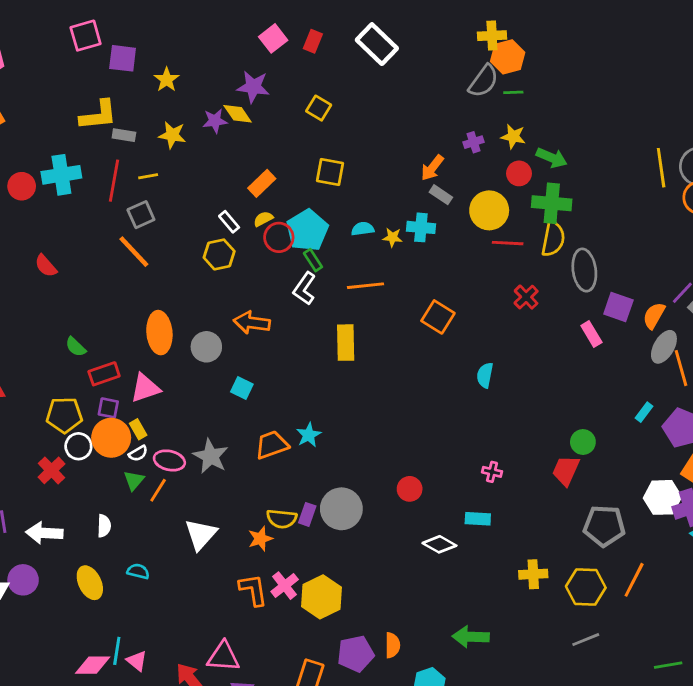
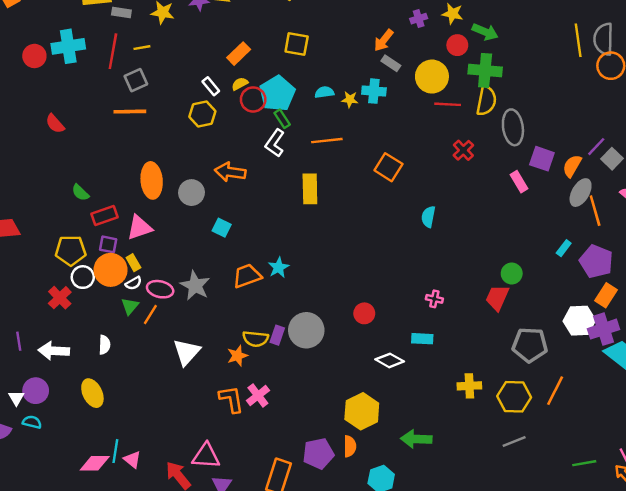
orange line: (134, 252) -> (130, 112), turned -48
cyan semicircle: (138, 571) -> (32, 422), moved
yellow hexagon: (321, 597) -> (362, 411), moved

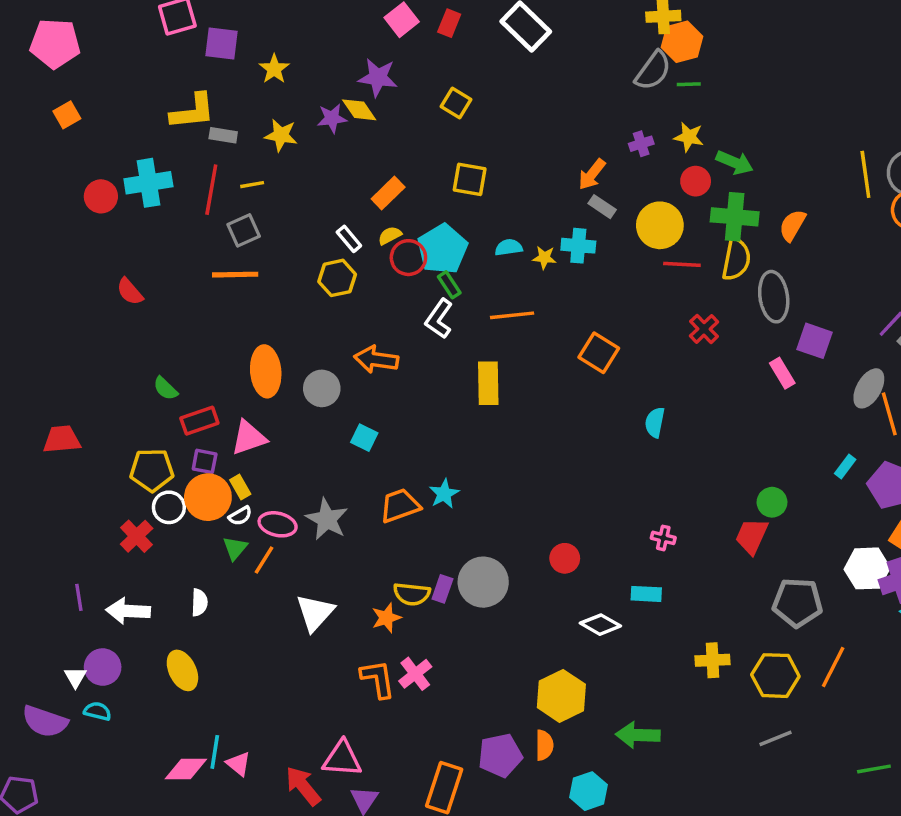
orange semicircle: (572, 166) -> (792, 225), moved

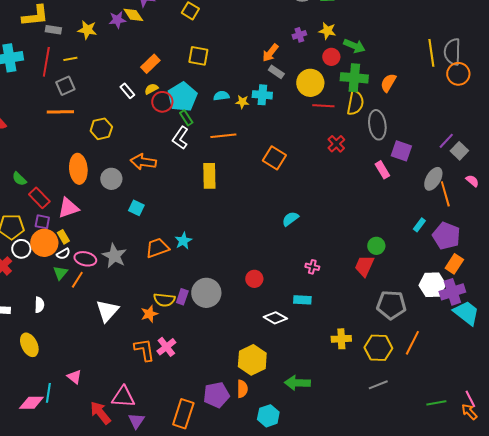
yellow hexagon: (337, 278) -> (101, 129), moved
red rectangle: (199, 421) -> (39, 198), turned 65
cyan semicircle: (655, 422) -> (290, 219), moved, turned 42
pink triangle: (239, 764) -> (74, 377), moved

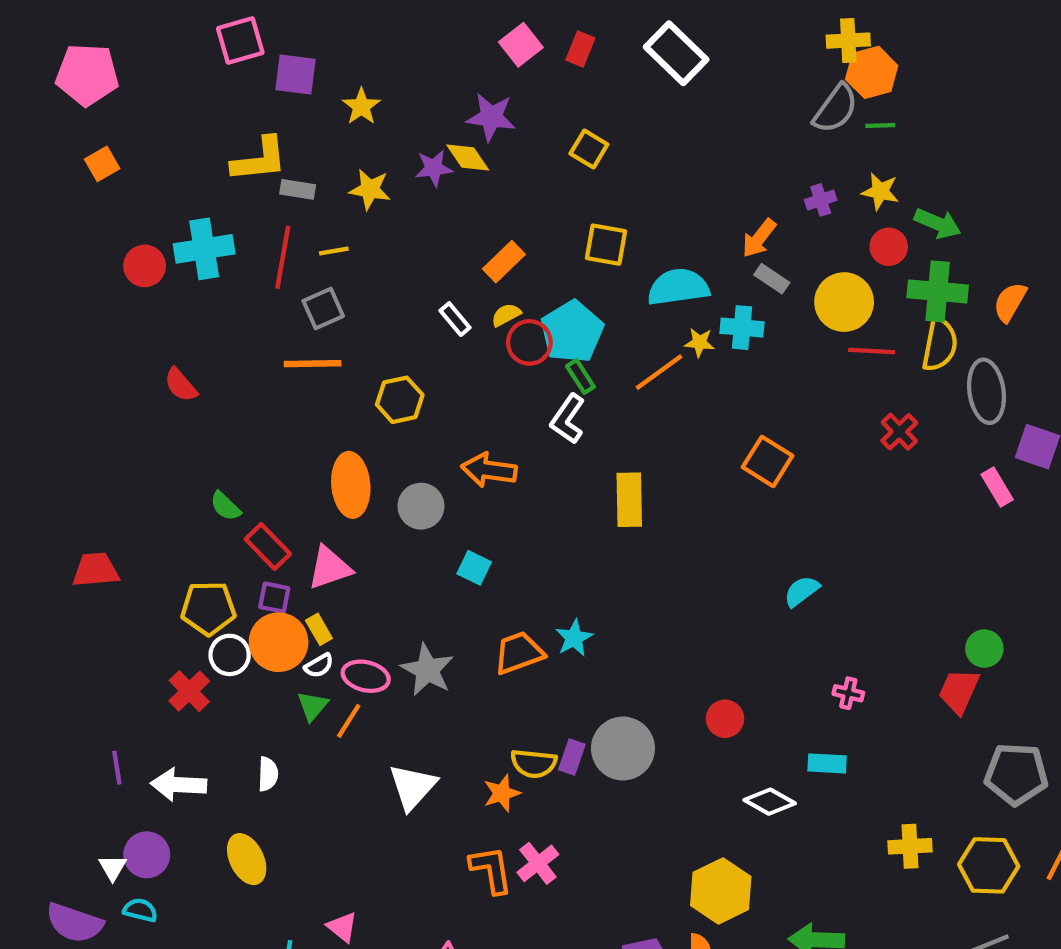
cyan semicircle: (221, 96) -> (678, 287), moved, size x1.8
orange line: (223, 136) -> (659, 372), moved, turned -30

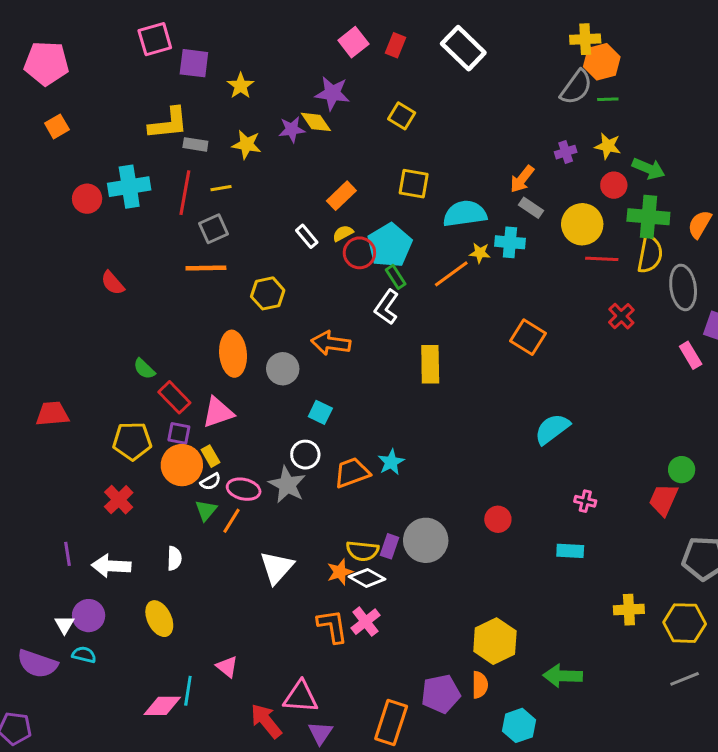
cyan semicircle: (802, 591) -> (552, 429), size x1.4
white circle: (230, 655) -> (305, 455), moved
white diamond: (770, 802) -> (367, 578), moved

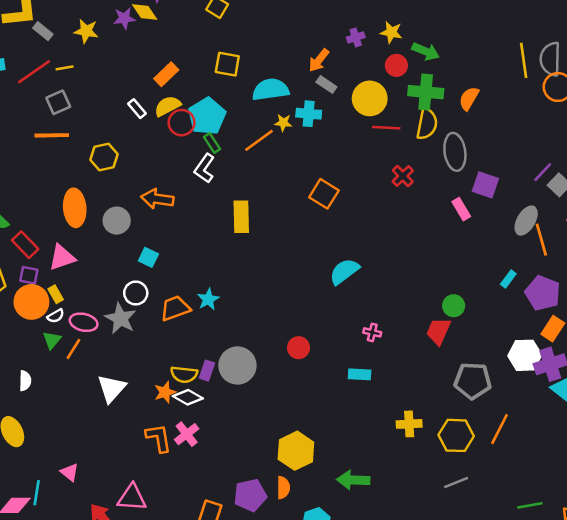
gray rectangle: (195, 144) -> (43, 31), turned 30
red line: (185, 193) -> (34, 72), turned 45
yellow semicircle: (343, 233) -> (168, 106), size x1.5

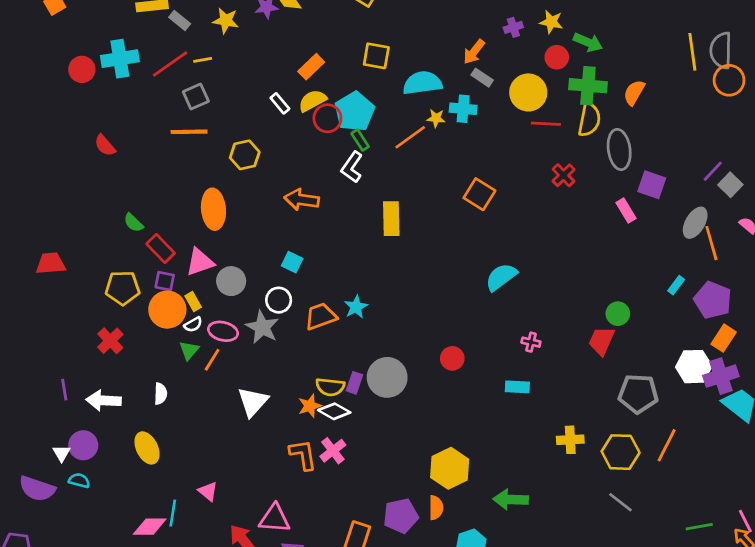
gray circle: (117, 221) -> (231, 281), moved
gray line: (456, 482) -> (621, 502), turned 60

